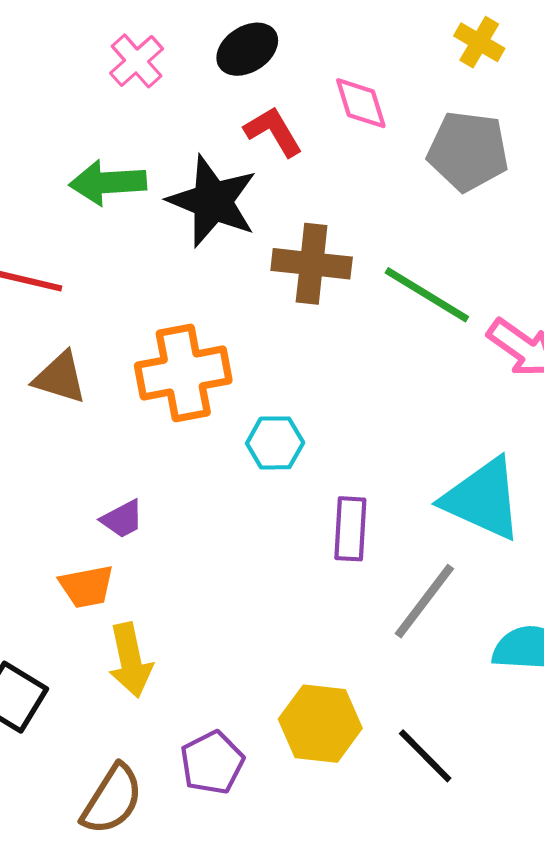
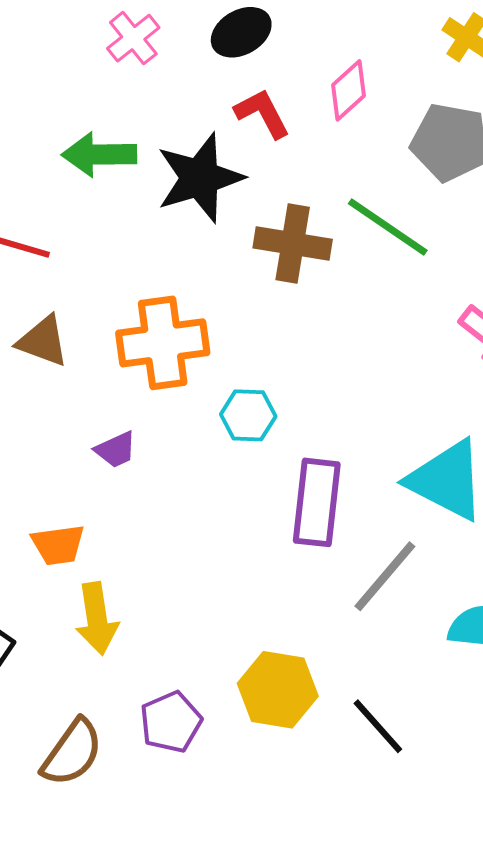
pink diamond: (361, 103) -> (349, 90), turned 62
black star: (213, 201) -> (200, 178), turned 30
green line: (427, 295) -> (388, 227), moved
purple trapezoid: (122, 519) -> (116, 450), moved
purple rectangle: (350, 529) -> (317, 502), size x1.4

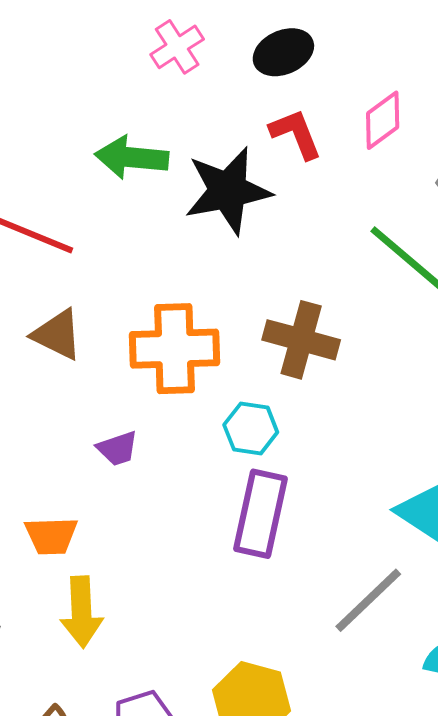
brown cross: (293, 244) -> (301, 340), moved
purple rectangle: (317, 502) -> (261, 514), moved

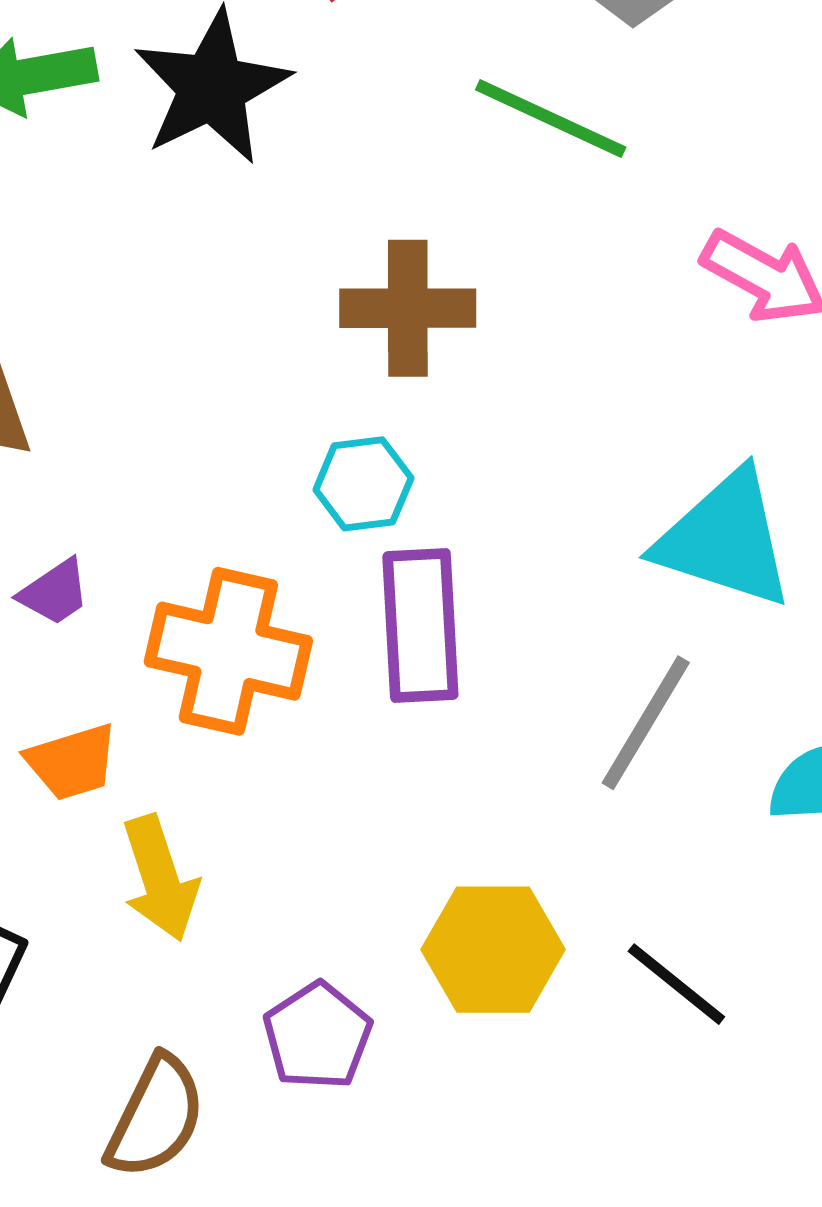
orange cross: (174, 349) -> (228, 651), moved, turned 30
purple trapezoid: (117, 448) -> (54, 592), moved

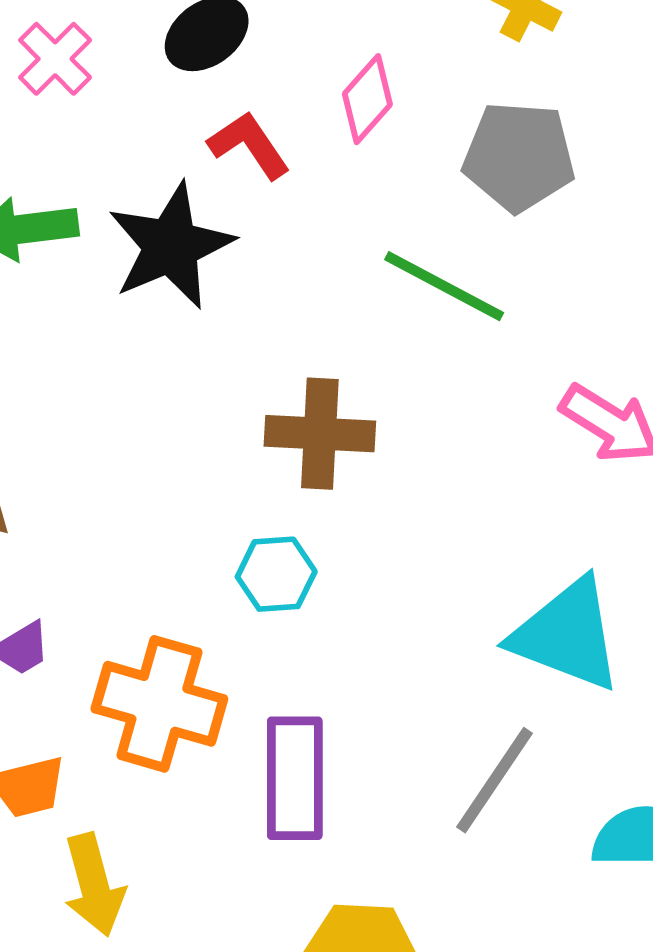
purple rectangle: (420, 625) -> (295, 778), moved

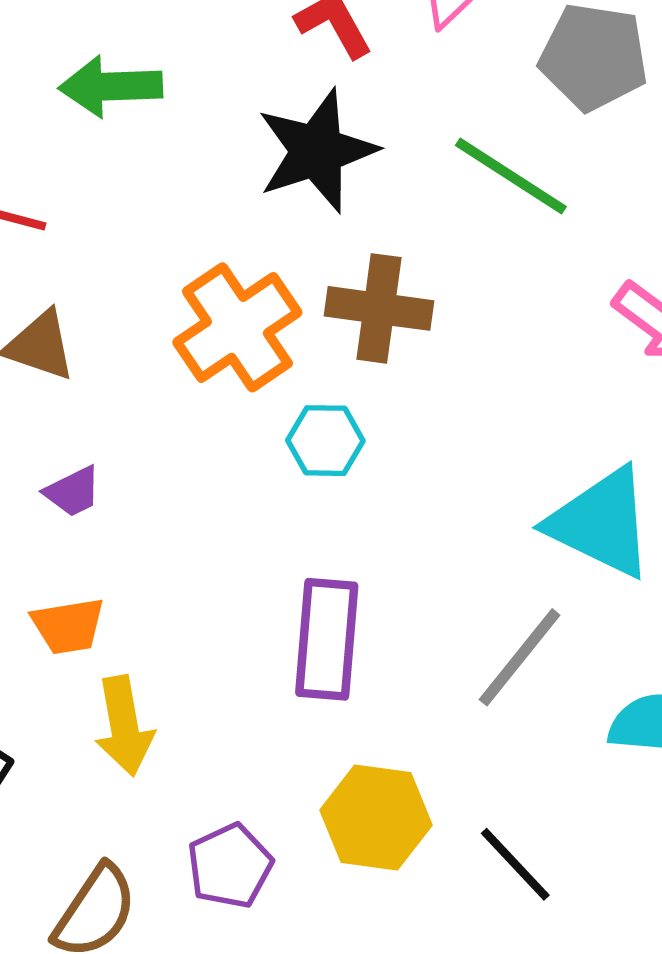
black star: (171, 246) -> (317, 151), moved
orange cross: (159, 704) -> (237, 327), moved, turned 35

